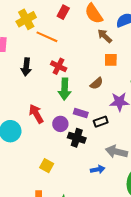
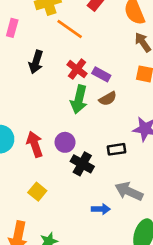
brown semicircle: (97, 83) -> (108, 99), moved
purple rectangle: (81, 113) -> (101, 74), moved
red arrow: (36, 114) -> (35, 144), moved

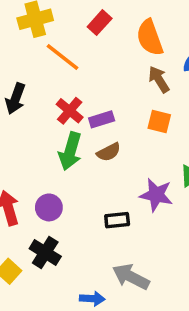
purple rectangle: (101, 74) -> (102, 119), turned -48
black cross: (82, 164) -> (45, 252), moved

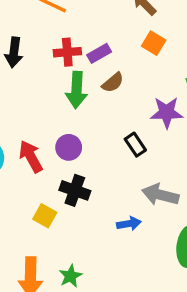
red cross: (70, 111) -> (67, 52), turned -32
orange square: (159, 122) -> (154, 43), turned 30
black rectangle: (117, 220) -> (135, 145), turned 75

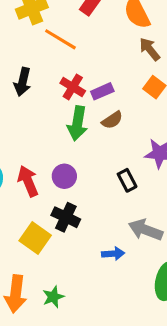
red cross: (67, 52) -> (73, 87), turned 30
yellow square: (45, 216) -> (35, 238), size x1.4

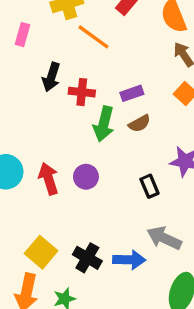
red cross: (73, 87) -> (82, 92), moved, turned -30
black cross: (66, 217) -> (87, 258), moved
yellow square: (35, 238) -> (41, 252), moved
blue arrow: (113, 254) -> (129, 260), size x1.4

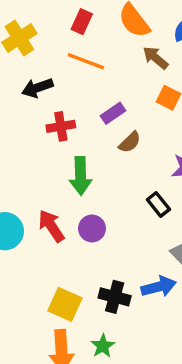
orange line: (93, 37) -> (86, 61), moved
black arrow: (51, 77) -> (37, 88), moved, turned 68
green arrow: (104, 124) -> (81, 176), moved
purple circle: (86, 177) -> (92, 228), moved

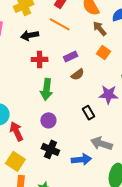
red arrow: (51, 226) -> (16, 131), moved
black cross: (115, 297) -> (50, 149), moved
yellow square: (65, 304) -> (15, 161), moved

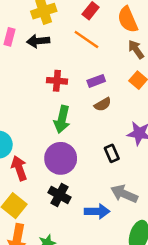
black arrow: (30, 35) -> (38, 41), moved
purple circle: (48, 120) -> (61, 158), size x1.6

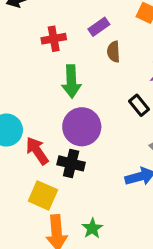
brown semicircle: (103, 104) -> (114, 52), turned 132
black cross: (60, 195) -> (71, 163), moved

